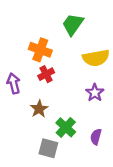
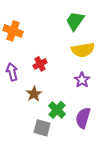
green trapezoid: (73, 24) -> (75, 21), moved
orange cross: (40, 50) -> (13, 31), moved
purple semicircle: (96, 137) -> (83, 118), size x1.5

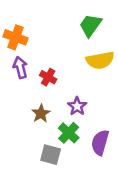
red cross: (40, 64) -> (48, 77), turned -32
purple arrow: (12, 72) -> (20, 68), moved
purple star: (82, 80) -> (77, 106), moved

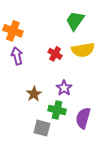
red cross: (48, 77) -> (55, 54), moved
green cross: (69, 133) -> (57, 110), turned -30

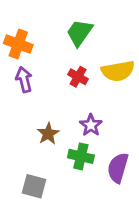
green trapezoid: (75, 21) -> (79, 33), moved
gray square: (42, 128) -> (34, 186), moved

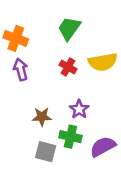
brown star: (48, 134) -> (42, 117), turned 30
purple semicircle: (118, 168) -> (103, 147), turned 45
gray square: (34, 186) -> (46, 152), moved

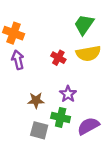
green trapezoid: (69, 28) -> (84, 25), moved

